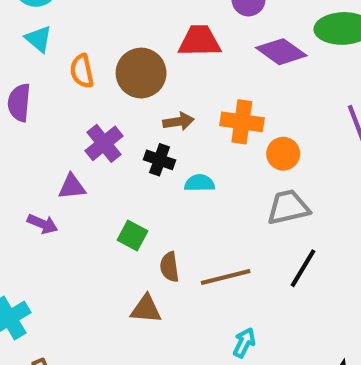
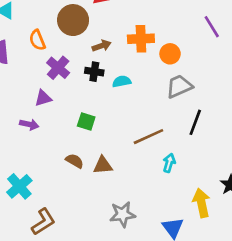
orange semicircle: (82, 71) -> (37, 40), moved
brown semicircle: (169, 267) -> (75, 161), moved, turned 138
cyan arrow: (244, 343) -> (169, 163), moved

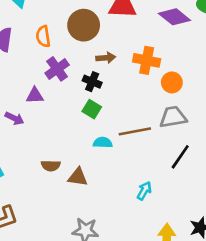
cyan semicircle: (122, 81) -> (103, 143), moved
green square: (86, 121) -> (92, 109), moved
brown line: (148, 137) -> (135, 131), moved
brown semicircle: (75, 161) -> (51, 166), turned 138

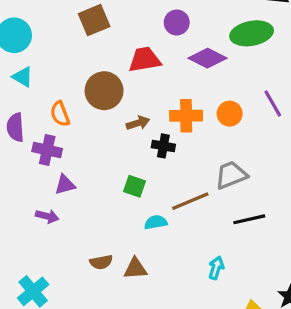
purple cross: (57, 69) -> (47, 150), moved, turned -30
black cross: (92, 82) -> (163, 146), moved
orange circle: (172, 82) -> (230, 114), moved
black line: (180, 157) -> (249, 219), turned 55

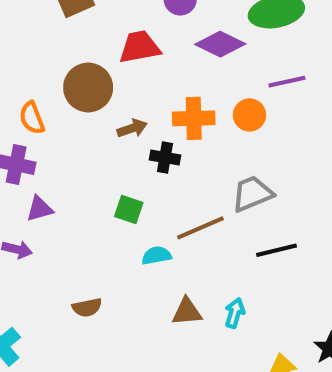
purple line: (273, 103) -> (287, 82), moved, turned -72
brown triangle: (135, 269) -> (187, 312), moved

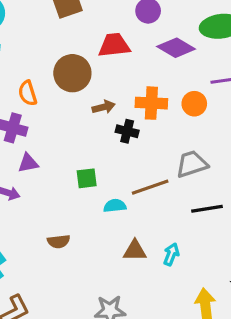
green square: (129, 209) -> (87, 178), moved, turned -30

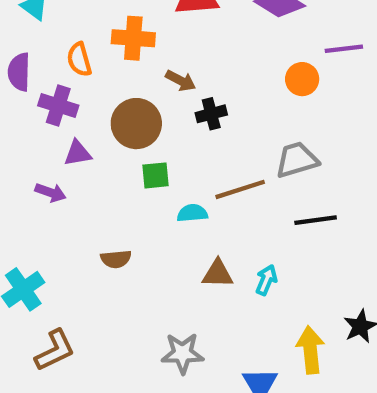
brown circle: (72, 73) -> (136, 124), moved
orange cross: (151, 103) -> (133, 38), moved
brown arrow: (104, 107) -> (181, 81), turned 40
black cross: (127, 131) -> (211, 114), turned -30

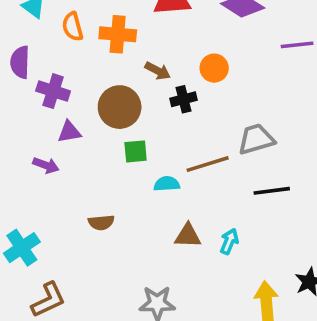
orange semicircle: (79, 59) -> (73, 27), moved
orange circle: (302, 79) -> (214, 68), moved

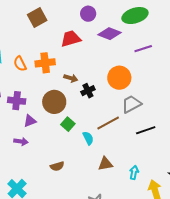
orange circle: (214, 68) -> (119, 78), moved, size x1.5
green square: (136, 151) -> (68, 124), turned -32
cyan semicircle: (167, 184) -> (88, 138), turned 80
cyan arrow: (229, 241) -> (134, 173), moved

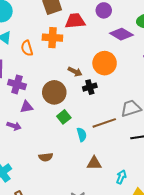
red trapezoid: (71, 39) -> (75, 21), moved
orange cross: (45, 63) -> (52, 38), moved
orange circle: (119, 78) -> (105, 63), moved

